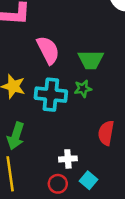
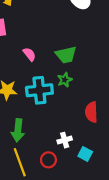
pink semicircle: (48, 50) -> (29, 54), size x0.6
red circle: (58, 184) -> (48, 160), moved

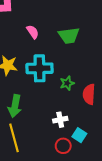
green star: (65, 80) -> (67, 83), moved
red circle: (48, 160) -> (63, 146), moved

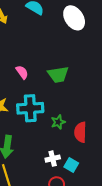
cyan square: (79, 135) -> (71, 165), moved

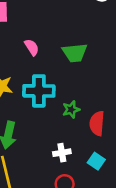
cyan square: (71, 165) -> (96, 161), moved

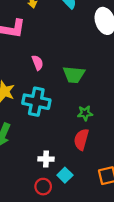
green star: (71, 110) -> (85, 113), moved
cyan square: (96, 161) -> (65, 175), moved

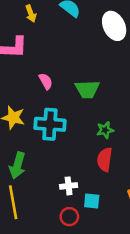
cyan square: (65, 175) -> (92, 201), turned -32

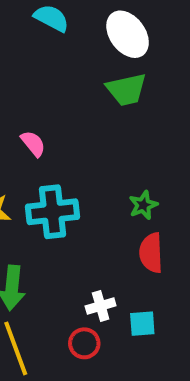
green trapezoid: (87, 89) -> (126, 90), moved
red circle: (69, 217) -> (84, 343), moved

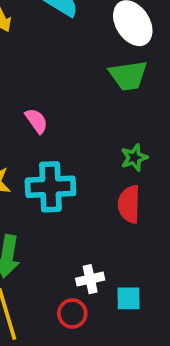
green star: (143, 205) -> (134, 158), moved
red semicircle: (151, 253) -> (129, 204), moved

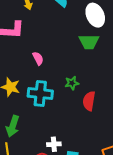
green star: (134, 158) -> (72, 83), moved
red semicircle: (129, 204) -> (89, 101), moved

